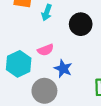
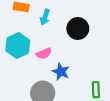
cyan hexagon: (19, 64) -> (18, 46), moved

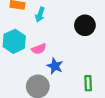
black circle: (78, 29) -> (85, 25), moved

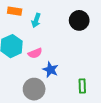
black circle: (85, 25) -> (79, 20), moved

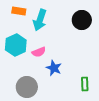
cyan arrow: (36, 20) -> (40, 20), size x1.5
gray circle: (34, 89) -> (27, 87), moved

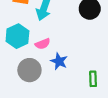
gray circle: (27, 87) -> (29, 70), moved

